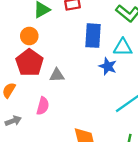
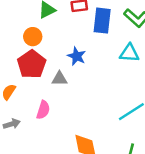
blue rectangle: (93, 36) -> (102, 21), moved
blue star: (108, 66) -> (77, 56), moved

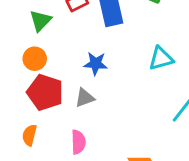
cyan triangle: (129, 53) -> (161, 58), moved

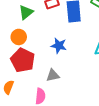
gray triangle: (85, 98) -> (53, 75), moved

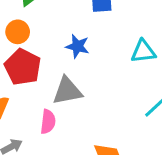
gray triangle: (53, 75) -> (67, 91), size x1.5

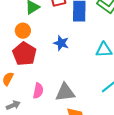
gray triangle: (67, 91) -> (65, 92), moved

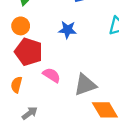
pink semicircle: (38, 91) -> (52, 75), moved, turned -56

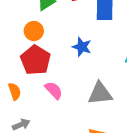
orange semicircle: (16, 85) -> (15, 91), turned 133
gray triangle: (85, 85) -> (100, 93), moved

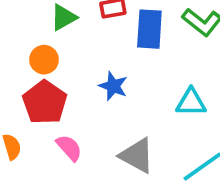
gray triangle: (100, 93) -> (137, 155), turned 32

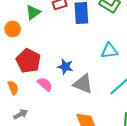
orange circle: (44, 60) -> (13, 29), moved
blue star: (113, 86) -> (65, 67), moved

